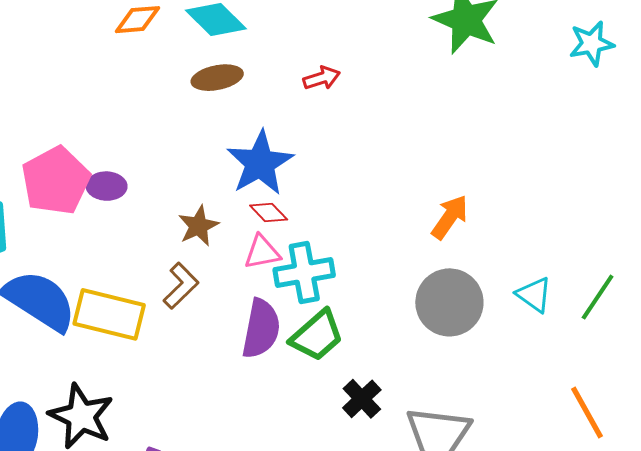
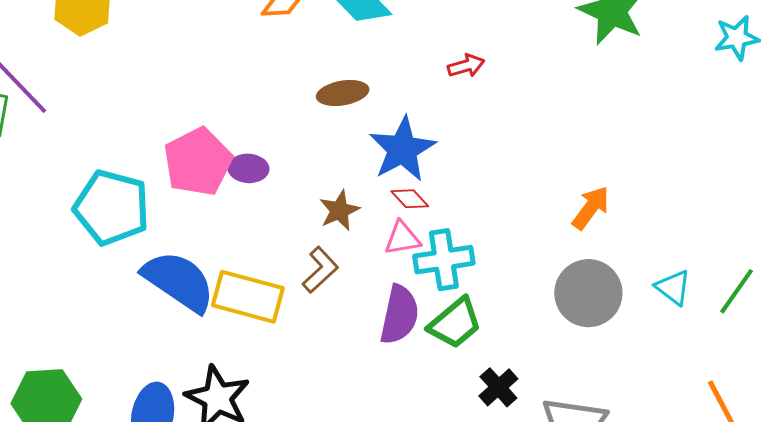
brown ellipse: (217, 78) -> (343, 93), moved

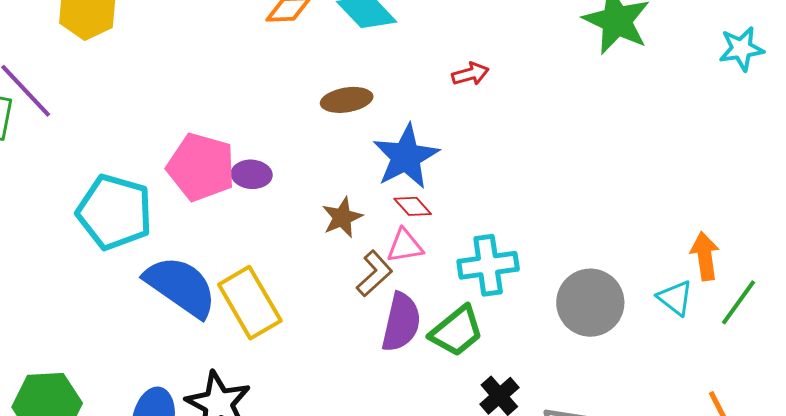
pink pentagon: (198, 162) -> (201, 167), turned -30
orange arrow: (591, 208) -> (705, 256), moved, turned -45
cyan cross: (444, 260) -> (488, 265), moved
brown L-shape: (320, 270) -> (374, 274), moved
yellow rectangle: (248, 297) -> (250, 303), turned 44

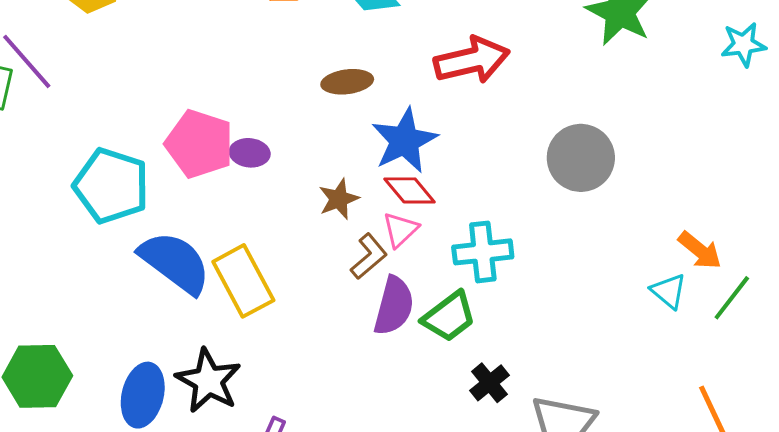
red arrow: (470, 74) -> (472, 60), size x2.0
red diamond: (413, 206) -> (409, 190), size x1.4
pink triangle: (405, 246) -> (400, 230), turned -36
orange arrow: (705, 256) -> (700, 250), turned 135
gray circle: (590, 303) -> (581, 158), moved

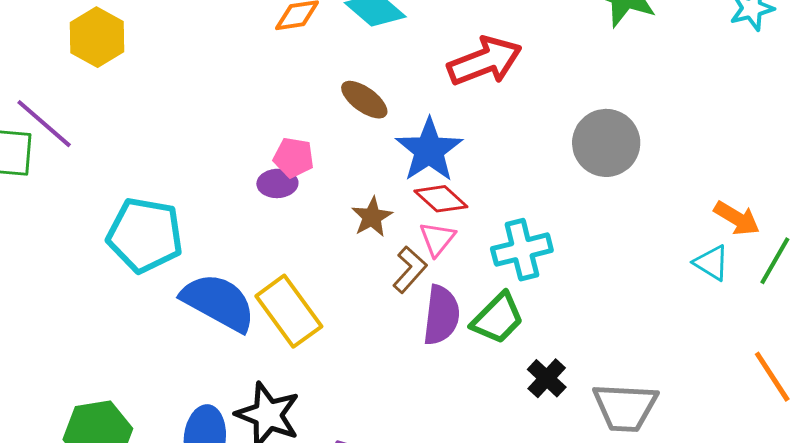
brown ellipse: (347, 82) -> (364, 100), turned 51
pink pentagon: (199, 144) -> (294, 158), moved, size x0.6

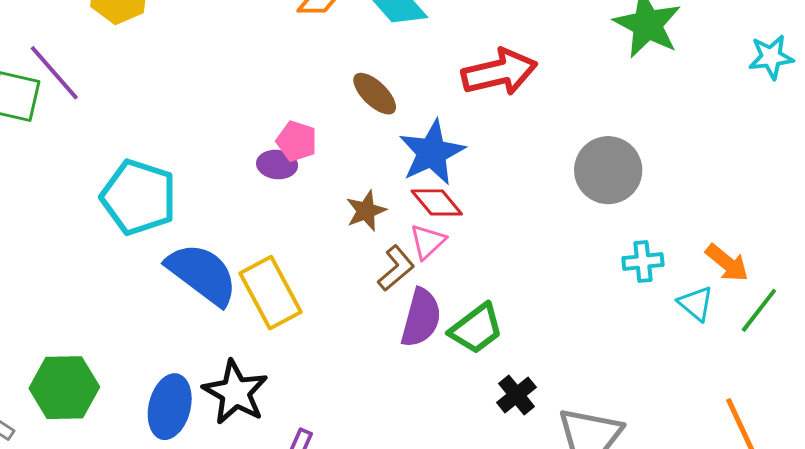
cyan cross: (522, 250) -> (643, 262), moved, size x0.7

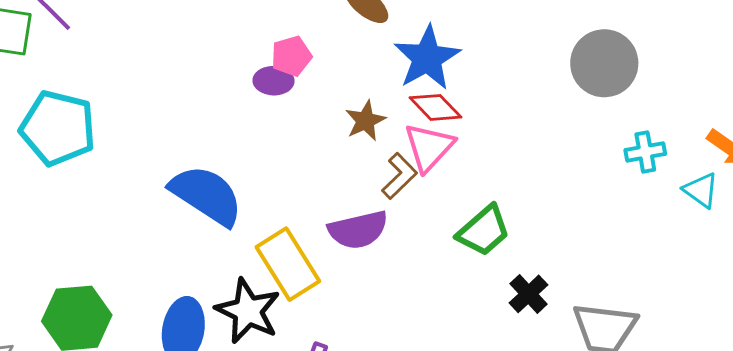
pink pentagon: (297, 141) -> (291, 56), turned -30
cyan pentagon: (139, 197) -> (58, 128), moved
pink triangle: (428, 242) -> (429, 147), size x1.4
yellow rectangle: (270, 293) -> (288, 264), moved
purple semicircle: (421, 318) -> (358, 230), moved, turned 66

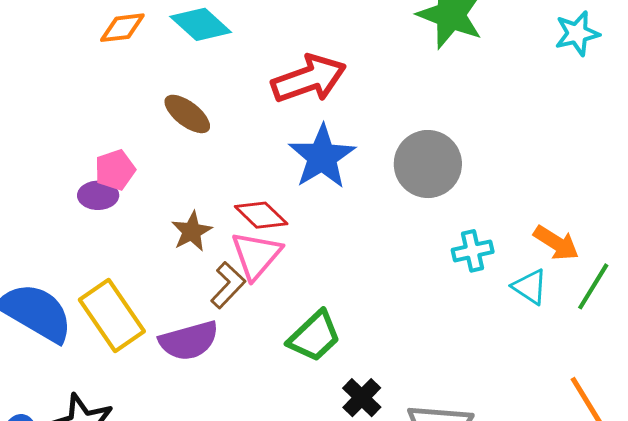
blue star: (427, 58) -> (322, 157), moved
yellow rectangle: (288, 264) -> (112, 316), moved

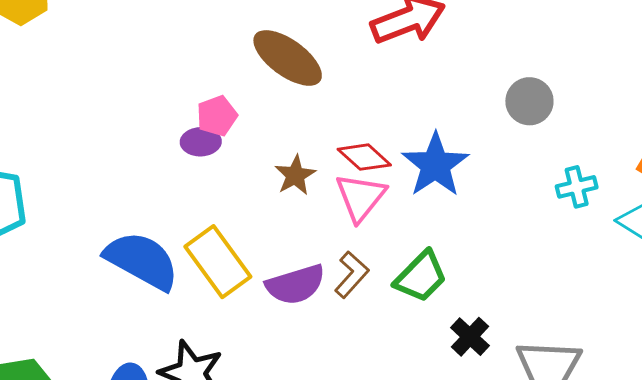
brown ellipse: (187, 114) -> (288, 58), size x1.5
blue star: (322, 157) -> (435, 165), moved
gray circle: (428, 164) -> (529, 101), size x0.7
brown L-shape: (228, 285) -> (352, 275), moved

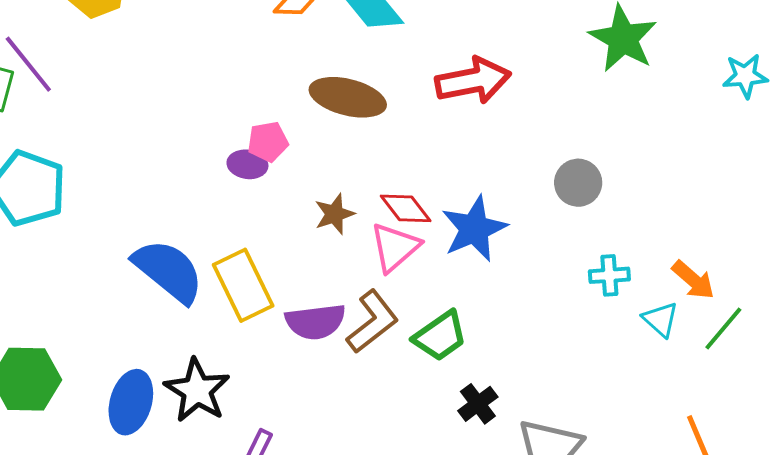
brown ellipse: (288, 58) -> (348, 97), turned -32
brown L-shape: (352, 275) -> (372, 322), size x1.4

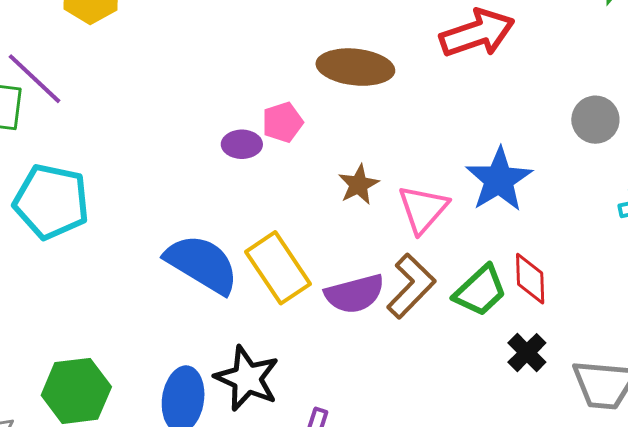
purple ellipse: (247, 164) -> (242, 144), moved
red diamond: (406, 208) -> (530, 279), moved, turned 44

